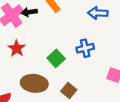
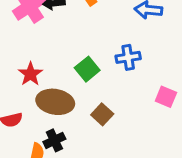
red star: (17, 48) -> (30, 74), moved

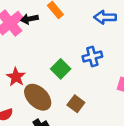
brown ellipse: (55, 102) -> (38, 97), turned 40

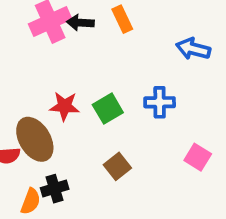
red star: (16, 77) -> (65, 106), moved, turned 30
brown ellipse: (38, 97) -> (35, 139), moved

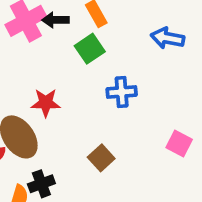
blue cross: (160, 102) -> (122, 92), moved
green square: (108, 109) -> (90, 49), moved

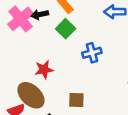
brown square: (101, 158) -> (76, 100), moved, turned -35

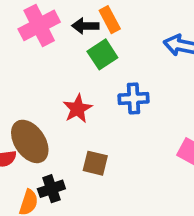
black arrow: (40, 15) -> (85, 26), moved
red star: (44, 70) -> (78, 109), moved, turned -30

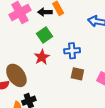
green square: (102, 54) -> (44, 35), moved
brown square: (95, 163) -> (77, 74), moved

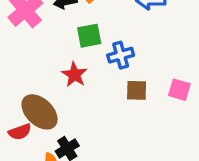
green square: (44, 35) -> (89, 36), moved, turned 35

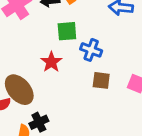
blue cross: (121, 55) -> (91, 50), turned 30

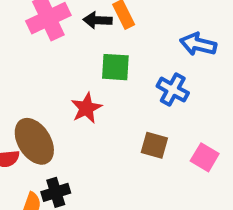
blue cross: (91, 50) -> (173, 90), moved

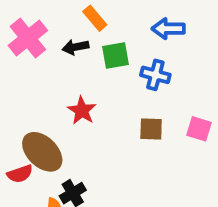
black arrow: (98, 20) -> (75, 47), moved
green square: (115, 67) -> (115, 55), moved

